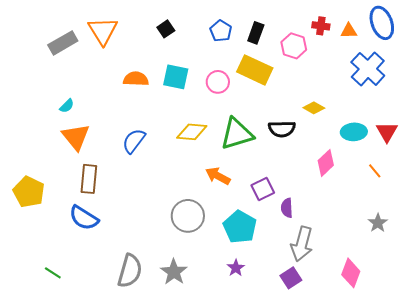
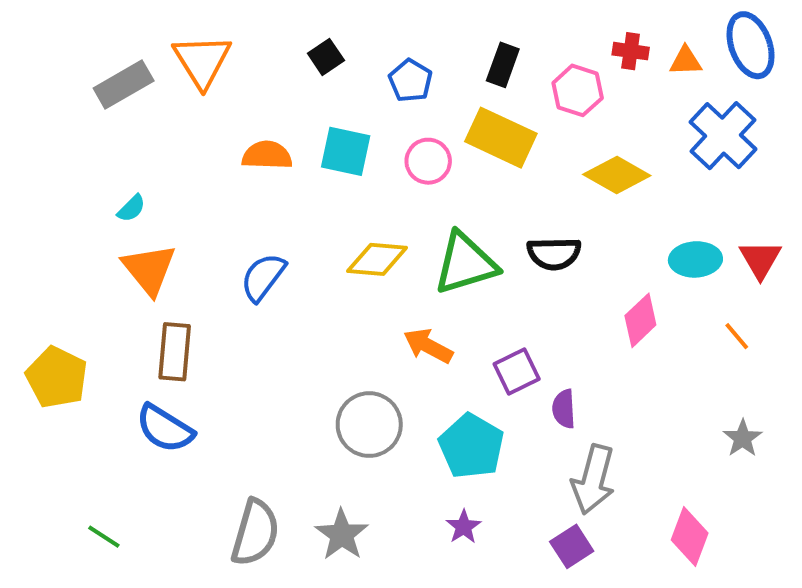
blue pentagon: (221, 31) -> (410, 81), moved
yellow diamond: (314, 108) -> (617, 175), moved, size x1.5

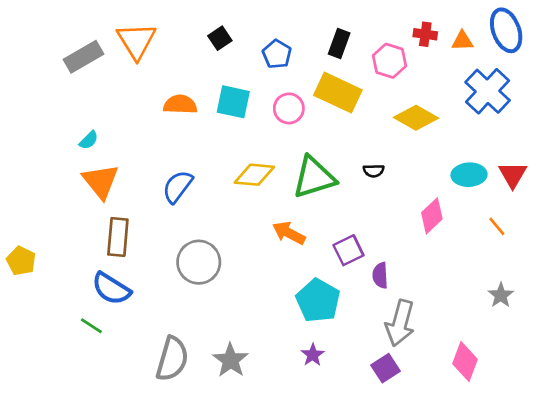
black semicircle: (554, 254) -> (374, 171), size x0.6
yellow pentagon: (57, 377) -> (21, 261), moved, size x0.7
gray circle: (369, 425) -> (199, 262), moved
green line: (104, 537) -> (91, 326), moved

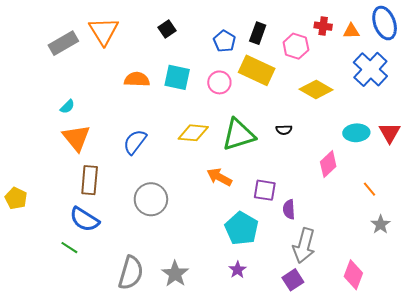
blue pentagon: (277, 54) -> (224, 41), moved
orange line: (497, 226) -> (369, 189), moved
purple square: (348, 250) -> (265, 190), turned 35

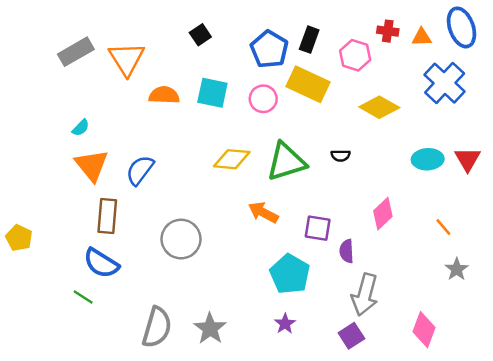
orange triangle: (104, 31) -> (127, 59), moved
blue pentagon: (224, 41) -> (269, 49), size x1.4
blue semicircle: (135, 142) -> (140, 170), moved
pink diamond: (328, 164) -> (383, 214), moved

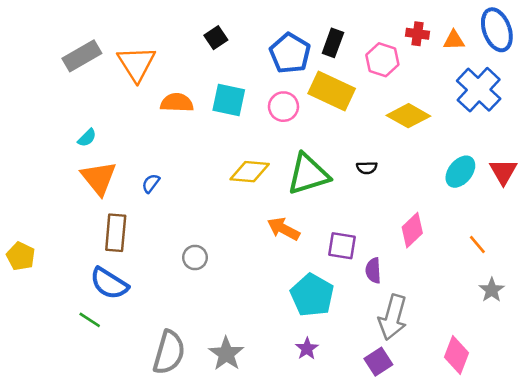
cyan ellipse: (428, 159) -> (460, 172), turned -48
blue semicircle: (140, 170) -> (151, 183), size x0.6
gray circle: (181, 239) -> (195, 257), size x0.6

